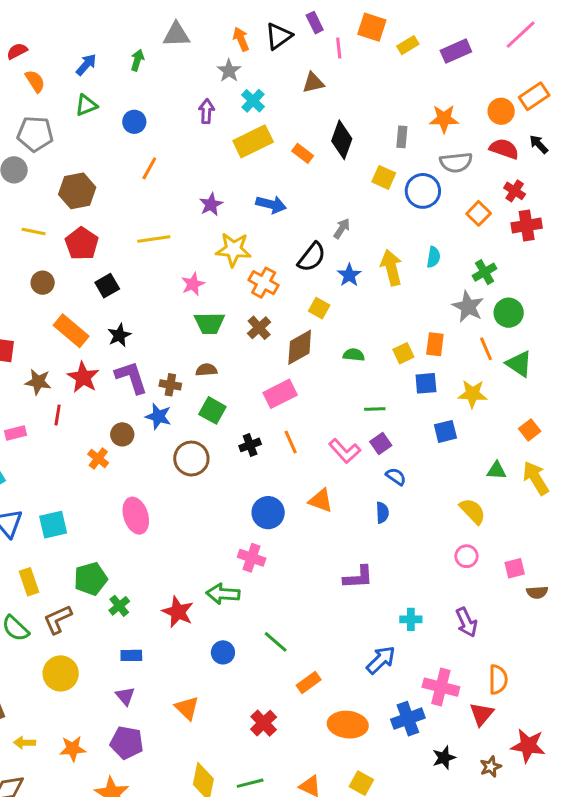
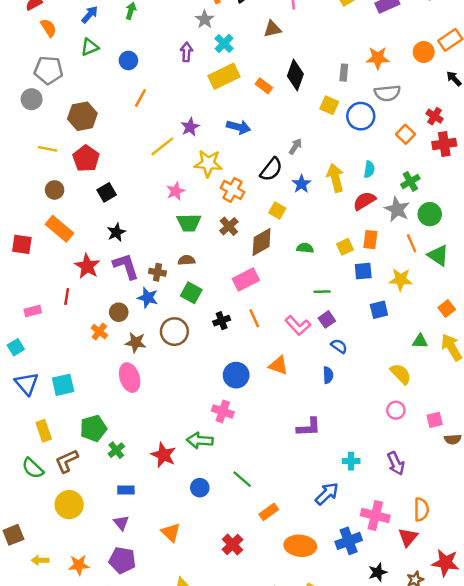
red semicircle: (504, 149) -> (364, 201), moved, turned -50
yellow line: (154, 239) -> (162, 146), moved, turned -30
orange rectangle: (71, 331) -> (59, 229), moved
brown star: (38, 382) -> (136, 342), moved

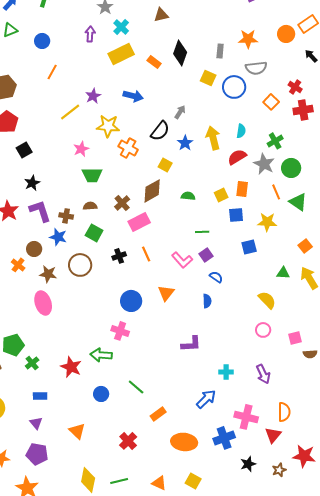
brown cross: (229, 226) -> (122, 203), moved
orange triangle: (278, 365) -> (166, 293), turned 48

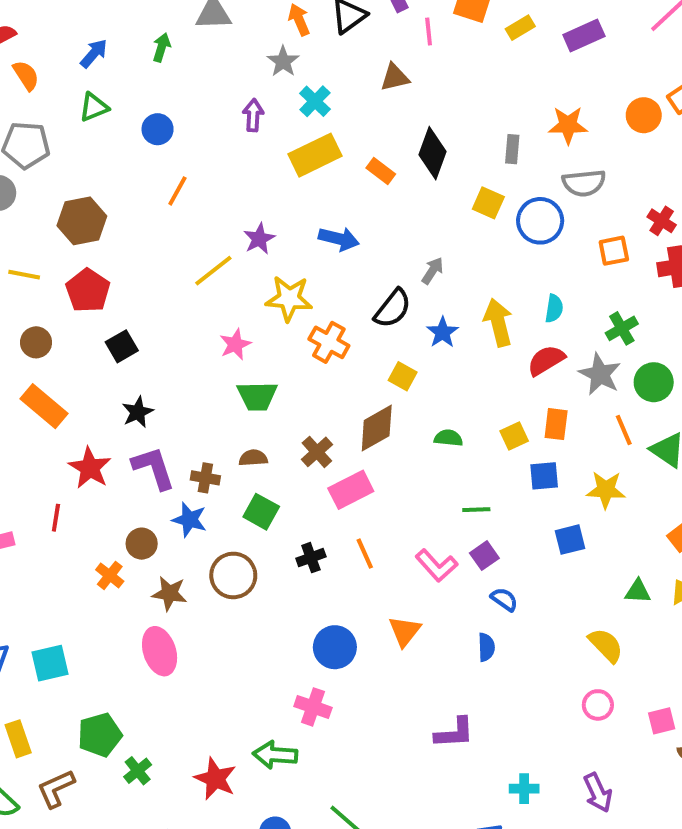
orange square: (271, 102) -> (614, 251), turned 35

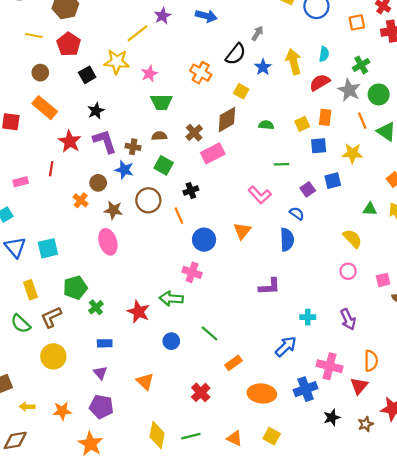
yellow star: (289, 299) -> (117, 62), moved
orange line: (365, 554) -> (179, 216), moved
purple square: (484, 556) -> (308, 189), moved
blue semicircle: (486, 647) -> (287, 240), size x1.5

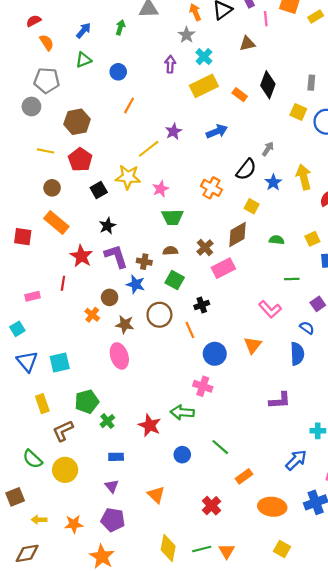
blue arrow: (206, 16) -> (217, 131), turned -36
green semicircle: (21, 324) -> (33, 459), moved
orange triangle: (235, 438) -> (227, 551), moved, turned 35

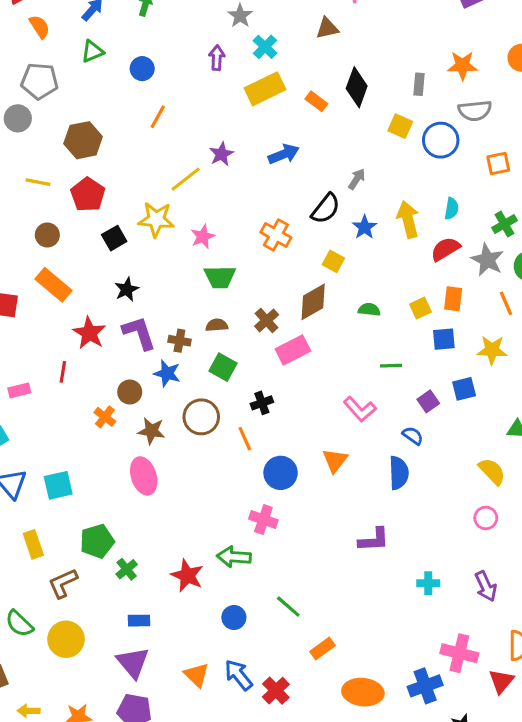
blue arrow: (296, 460) -> (239, 675), moved, turned -85
purple triangle: (112, 486) -> (133, 663), size x1.6

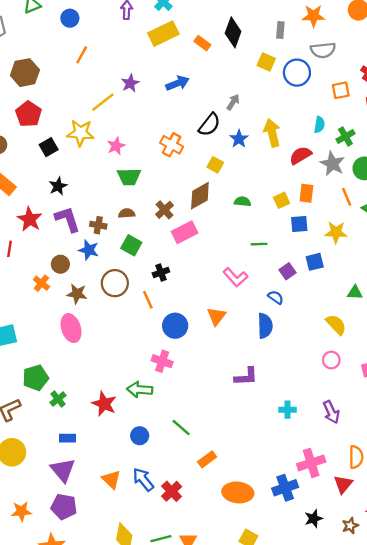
cyan semicircle: (452, 209) -> (319, 125), moved
pink cross: (459, 653) -> (311, 463), turned -32

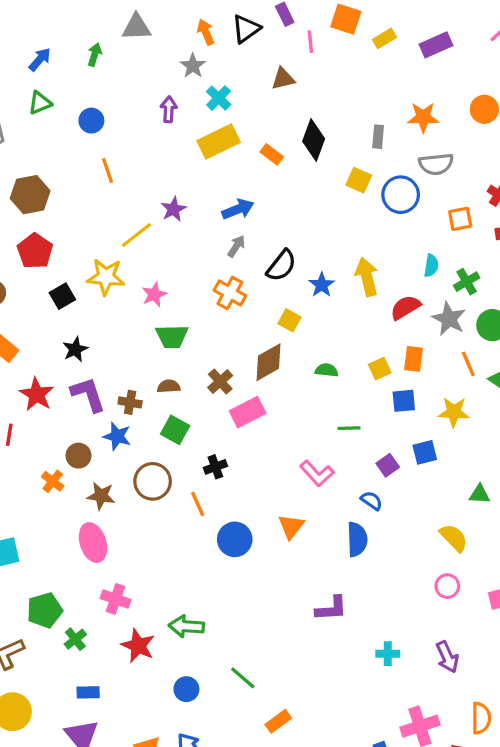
orange line: (82, 55) -> (107, 171), turned -48
gray arrow: (233, 102) -> (236, 246), moved
pink cross: (162, 361) -> (116, 599), moved

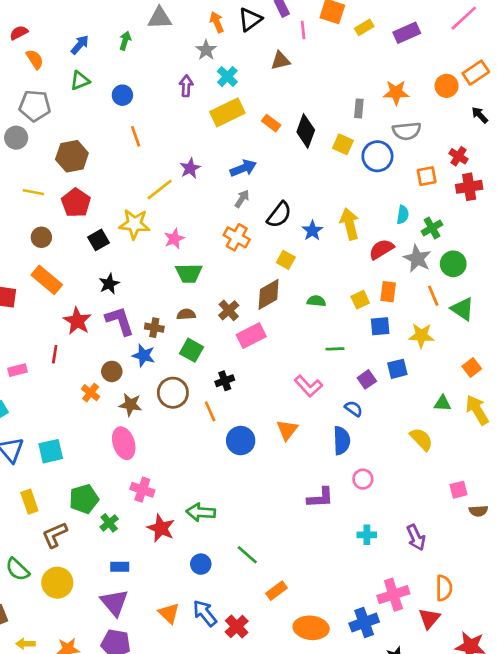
black diamond: (314, 140) -> (306, 131), moved
pink circle: (447, 586) -> (363, 479), moved

